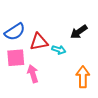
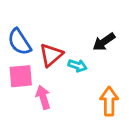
blue semicircle: (15, 32) -> (19, 42), turned 90
red triangle: (39, 42) -> (51, 55), turned -30

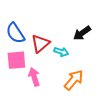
orange arrow: (109, 101) -> (74, 80), moved, turned 40

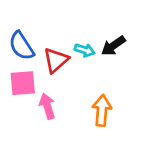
cyan arrow: (61, 52) -> (85, 50), moved
orange arrow: (74, 80) -> (102, 110), turned -35

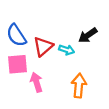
cyan arrow: (85, 50) -> (67, 50), moved

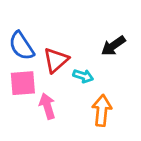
cyan arrow: (67, 50) -> (83, 76), moved

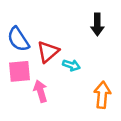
black arrow: (113, 46) -> (97, 24), moved, turned -55
orange arrow: (102, 110) -> (102, 95), moved

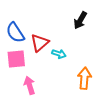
black arrow: (97, 24) -> (80, 20), turned 30
pink arrow: (40, 91) -> (29, 85), moved

